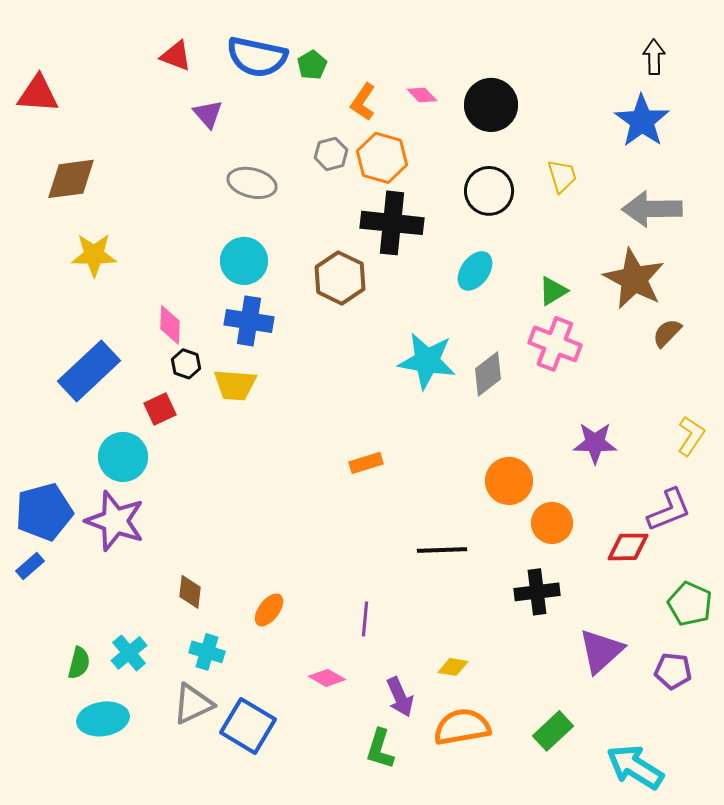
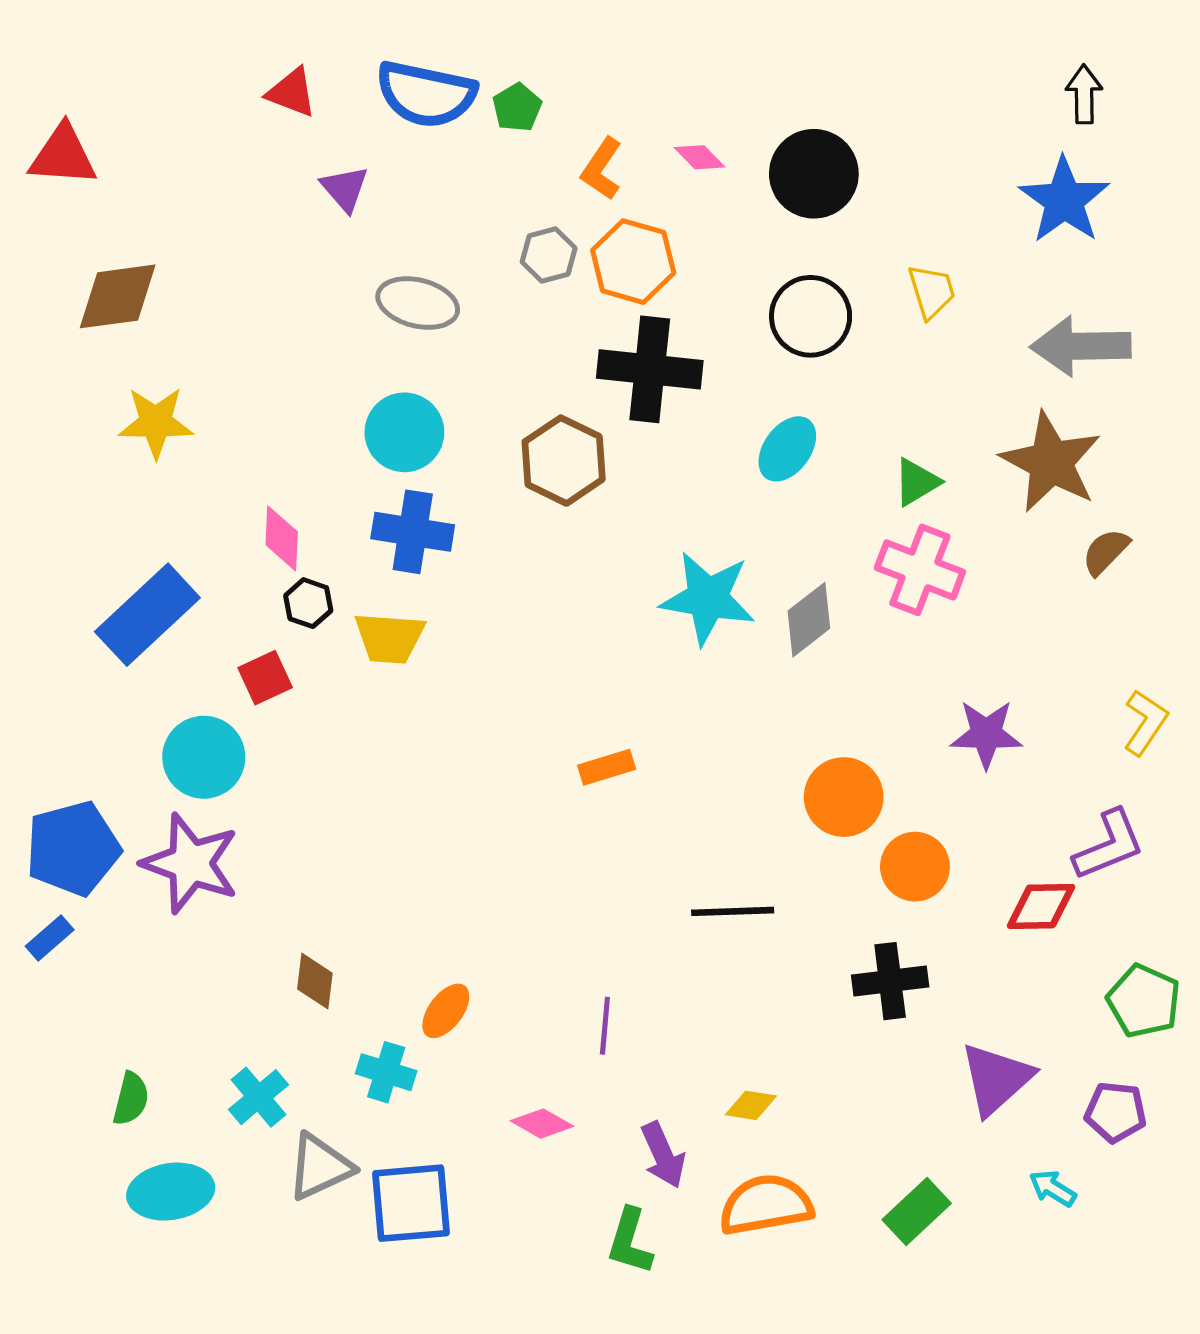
cyan cross: (207, 652) -> (386, 1072), moved
cyan cross: (129, 653) -> (259, 1097), moved
blue square: (248, 726) -> (411, 1203), turned -36
cyan arrow: (635, 767) -> (1053, 1188), moved, size x0.5

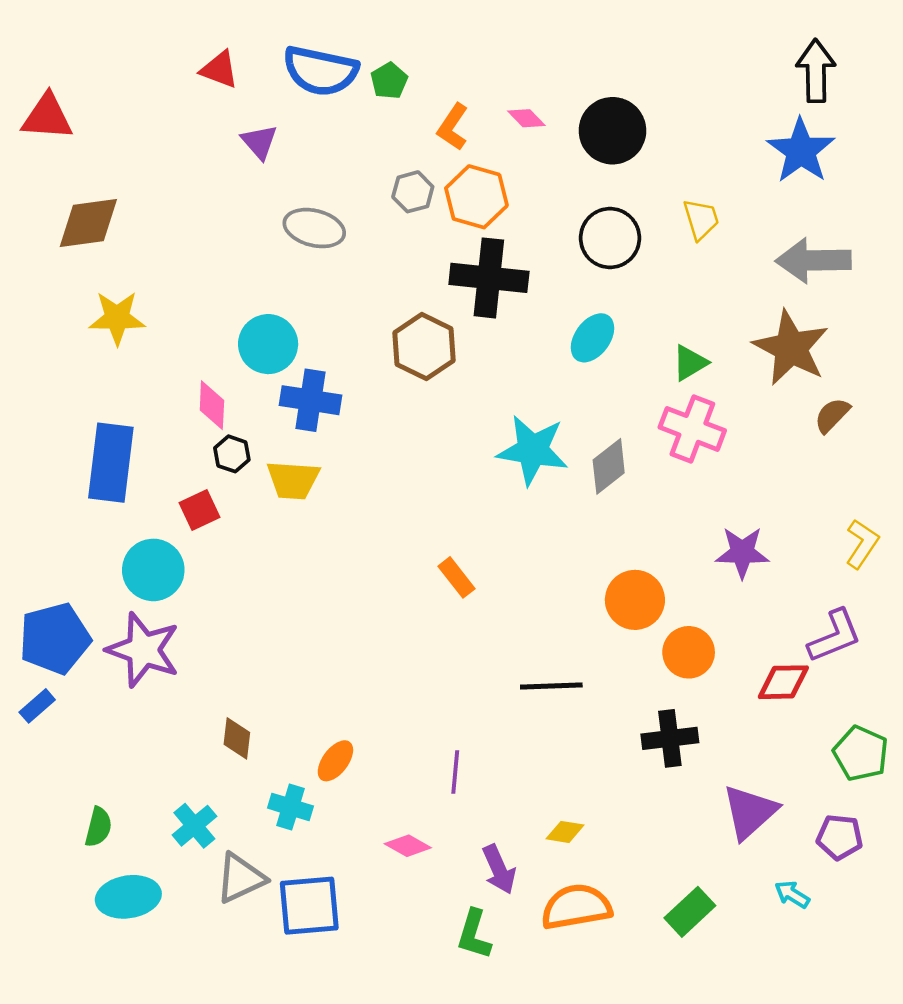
black arrow: (1084, 94) -> (816, 71), size x1.4
cyan circle: (404, 432) -> (268, 344), moved
blue rectangle: (147, 615) -> (111, 463), turned -40
orange rectangle: (607, 767) -> (456, 577), turned 69

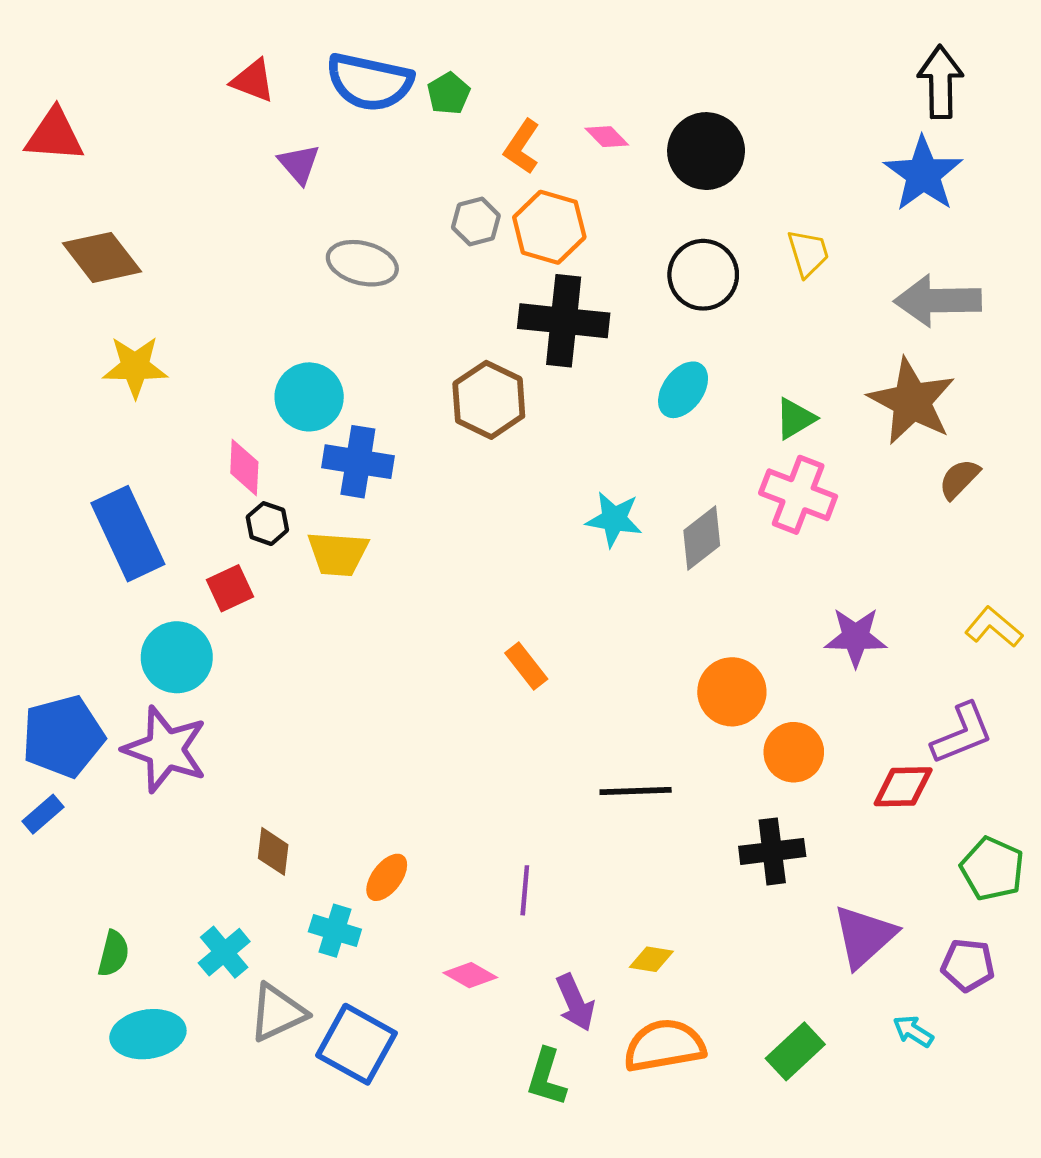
brown diamond: (88, 223) -> (102, 257), turned 60
cyan star: (533, 450) -> (614, 519), size x0.7
blue rectangle: (111, 463) -> (128, 534), turned -32
yellow L-shape: (862, 544) -> (994, 627), turned -84
blue square: (309, 906) -> (357, 1044), turned 34

